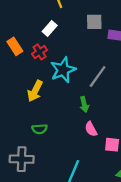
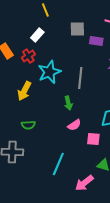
gray line: (98, 77) -> (80, 78), turned -30
pink semicircle: (91, 129) -> (74, 125), turned -96

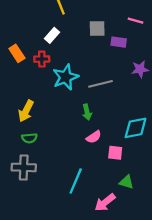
red cross: (28, 56) -> (42, 59), turned 32
gray line: (80, 78) -> (101, 84), turned 70
yellow arrow: (24, 91) -> (26, 111), moved
green semicircle: (28, 125) -> (29, 138), moved

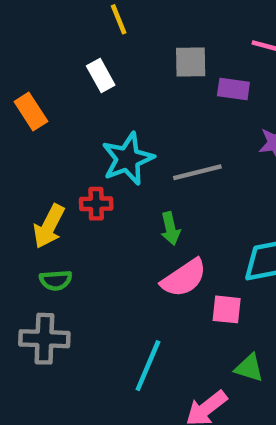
white rectangle: (52, 35) -> (101, 76), turned -70
red cross: (42, 59) -> (96, 204), moved
pink semicircle: (94, 137) -> (184, 278), size x1.5

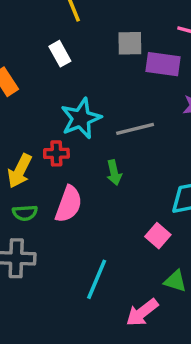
purple rectangle: (233, 89) -> (163, 64), size x1.4
pink semicircle: (184, 278) -> (69, 204), moved, turned -36
pink square: (227, 309) -> (158, 236), turned 35

